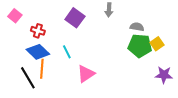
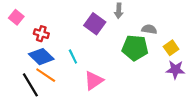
purple square: (75, 18) -> (95, 24), moved
green pentagon: (140, 46) -> (135, 48), moved
orange line: (42, 69) -> (46, 75), turned -60
purple star: (164, 75) -> (175, 70), moved

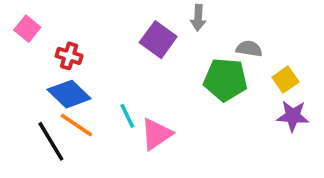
cyan line: (73, 57) -> (127, 116), moved

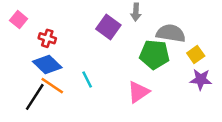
gray semicircle: (249, 49) -> (171, 33), size x1.6
pink triangle: (156, 134) -> (138, 92), moved
black line: (51, 141) -> (35, 97), turned 64

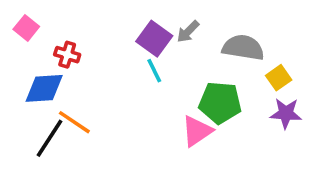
gray arrow: (136, 12) -> (188, 32), moved, turned 42
green pentagon: (155, 54) -> (220, 103), moved
blue diamond: (47, 64) -> (44, 88), moved, turned -48
cyan line: (87, 79) -> (154, 71), moved

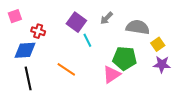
pink square: (26, 28) -> (15, 16), turned 32
purple square: (154, 39) -> (76, 22), moved
orange line: (74, 122) -> (66, 69), moved
black line: (49, 138) -> (28, 78), turned -45

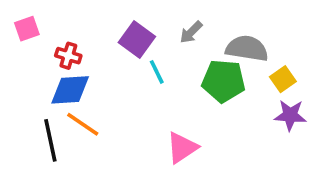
blue diamond: (25, 50) -> (70, 90), moved
green pentagon: (125, 58) -> (223, 81), moved
orange line: (66, 69) -> (83, 124), moved
pink triangle: (112, 74) -> (182, 148), moved

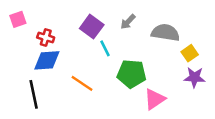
green pentagon: (223, 81) -> (132, 74), moved
orange line: (83, 124) -> (82, 83), moved
pink triangle: (182, 148) -> (155, 99), moved

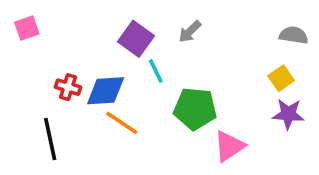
gray semicircle: (165, 33) -> (294, 35), moved, size x0.7
red cross: (46, 37) -> (68, 87), moved
blue diamond: (47, 60) -> (106, 91), moved

